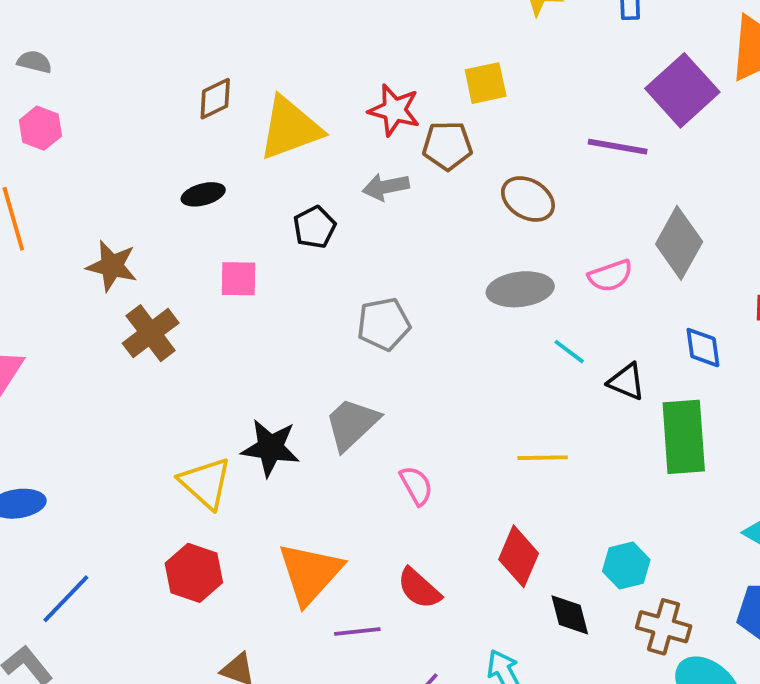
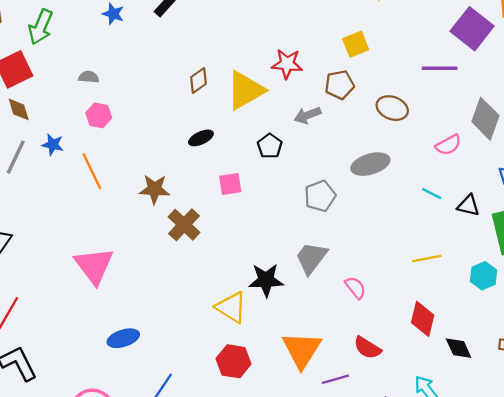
red star: (394, 110) -> (287, 64), moved
gray ellipse: (520, 289) -> (370, 164), moved
cyan hexagon: (626, 566) -> (484, 276), moved

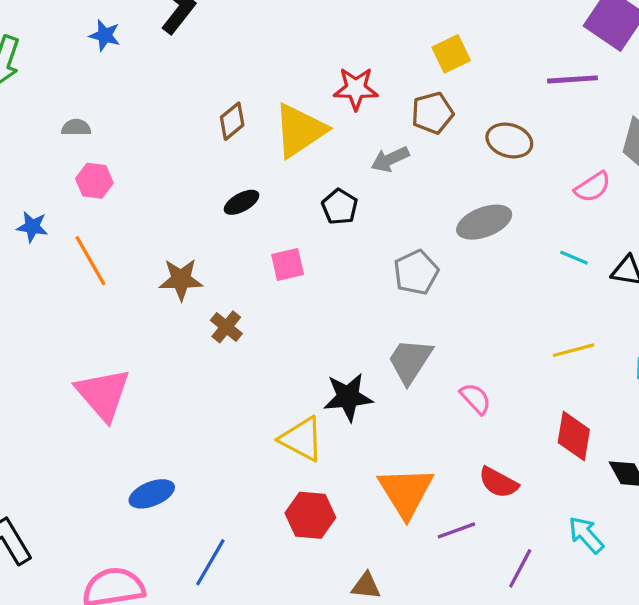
brown cross: (184, 225) -> (226, 327), size x0.7

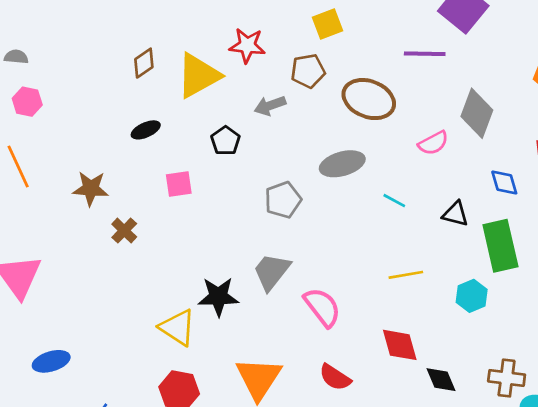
brown ellipse: (509, 141) -> (369, 99), size x1.4
cyan line: (574, 258) -> (394, 201), moved
pink semicircle: (475, 399) -> (322, 307), size x1.5
red diamond: (574, 436) -> (400, 345), turned -30

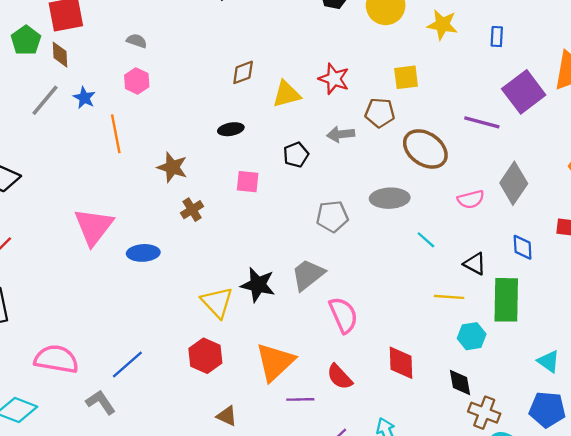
yellow triangle: (198, 76) -> (286, 94), size x0.7
yellow line: (406, 275) -> (449, 297), moved
blue ellipse: (51, 361) -> (143, 253), moved
black diamond: (441, 380) -> (460, 382), moved

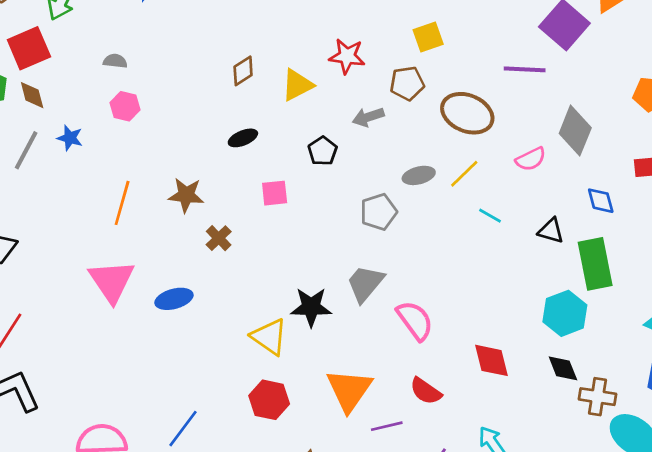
orange line: (116, 134) -> (122, 203), moved, turned 39
gray ellipse: (390, 198) -> (419, 175), moved, size x0.7
yellow line: (449, 297) -> (464, 174), moved, turned -36
cyan hexagon: (472, 336) -> (565, 313), size x1.4

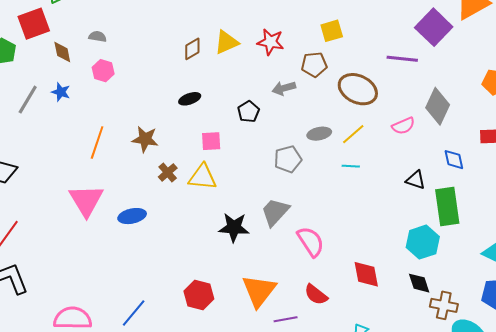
yellow triangle: (297, 85) -> (226, 42), moved
brown diamond: (32, 95) -> (62, 52), moved
cyan line: (490, 216) -> (351, 166), moved, turned -30
yellow triangle: (269, 337) -> (203, 177), moved, turned -32

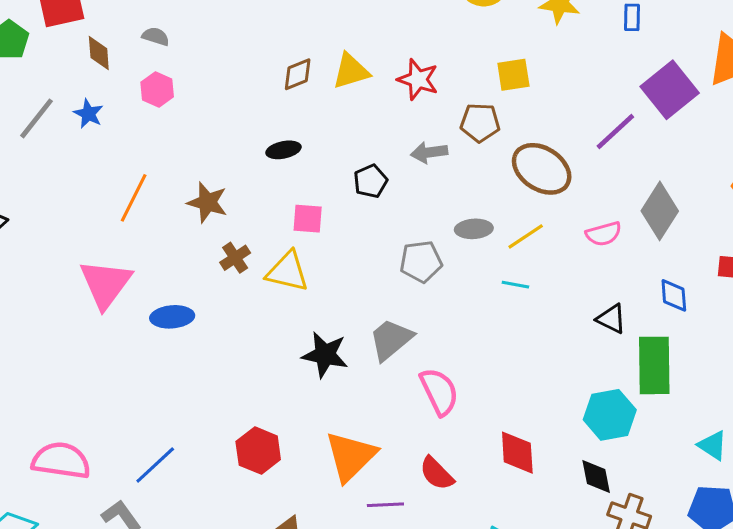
purple line: (402, 59) -> (615, 131), turned -56

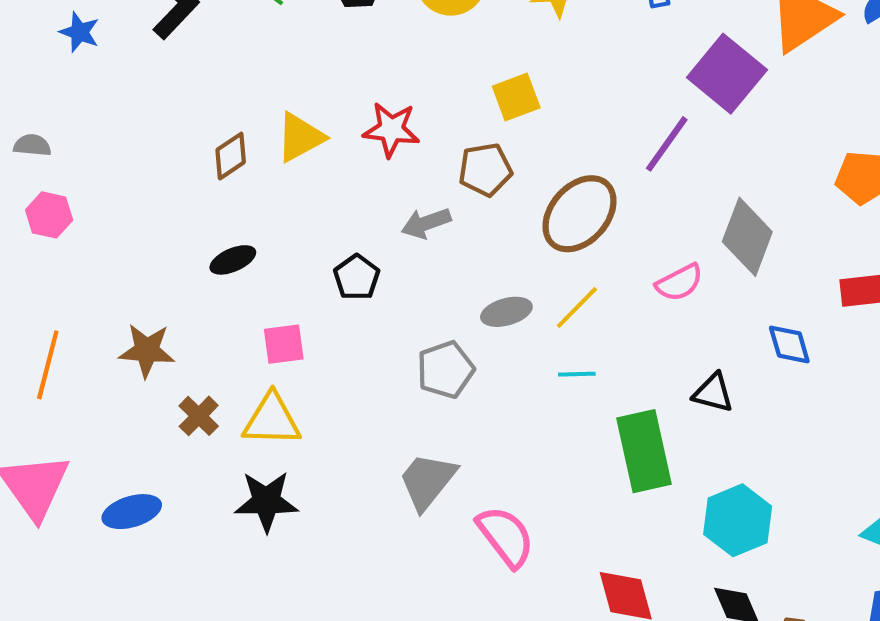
brown ellipse: (542, 169) -> (580, 214), turned -70
black star: (325, 355) -> (266, 501), moved
green rectangle: (654, 365) -> (644, 451), moved

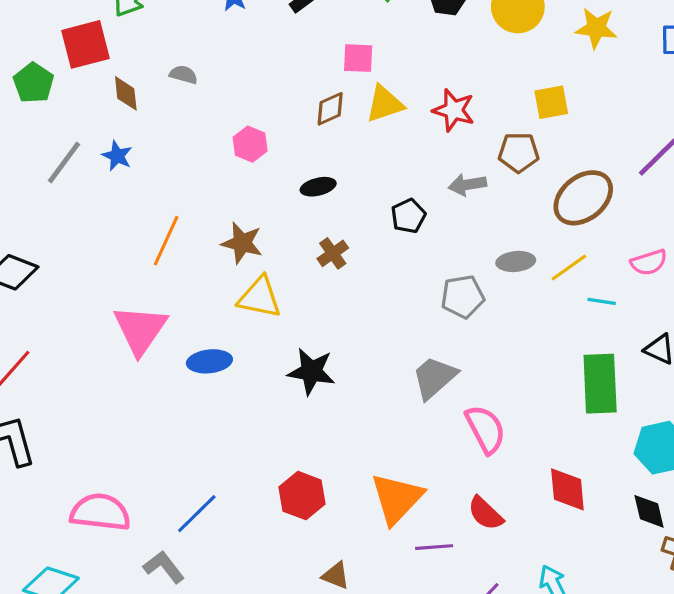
pink hexagon: (49, 215) -> (250, 144), moved
pink square: (284, 344) -> (358, 58), moved
cyan line: (577, 374) -> (602, 301), moved
brown cross: (199, 416) -> (333, 253), moved
yellow triangle: (272, 420) -> (260, 297), moved

